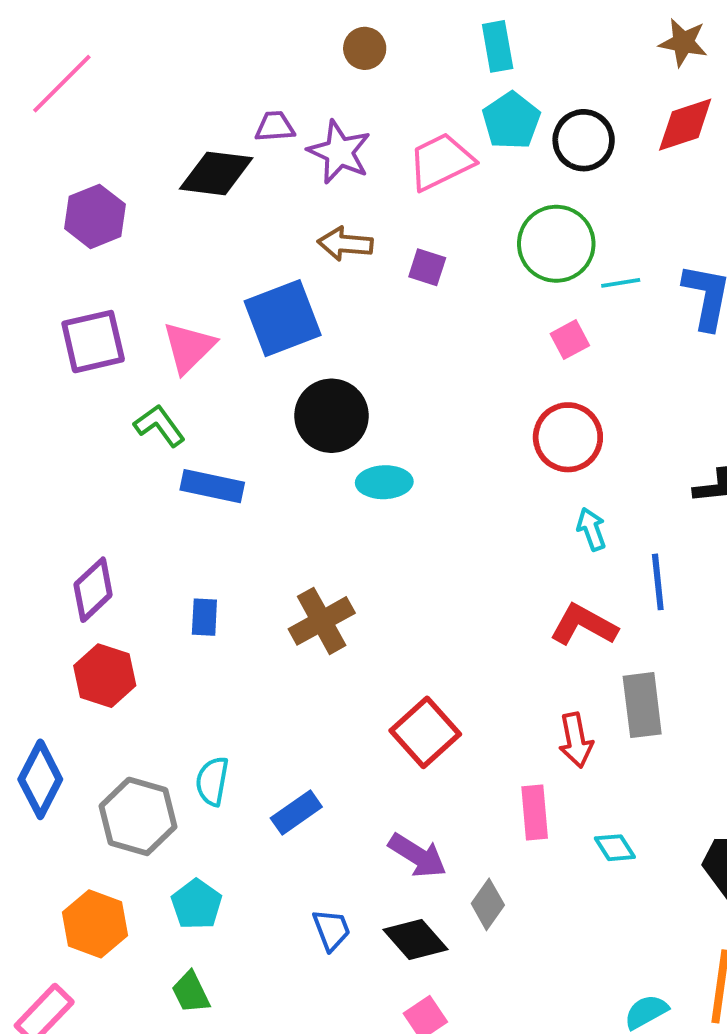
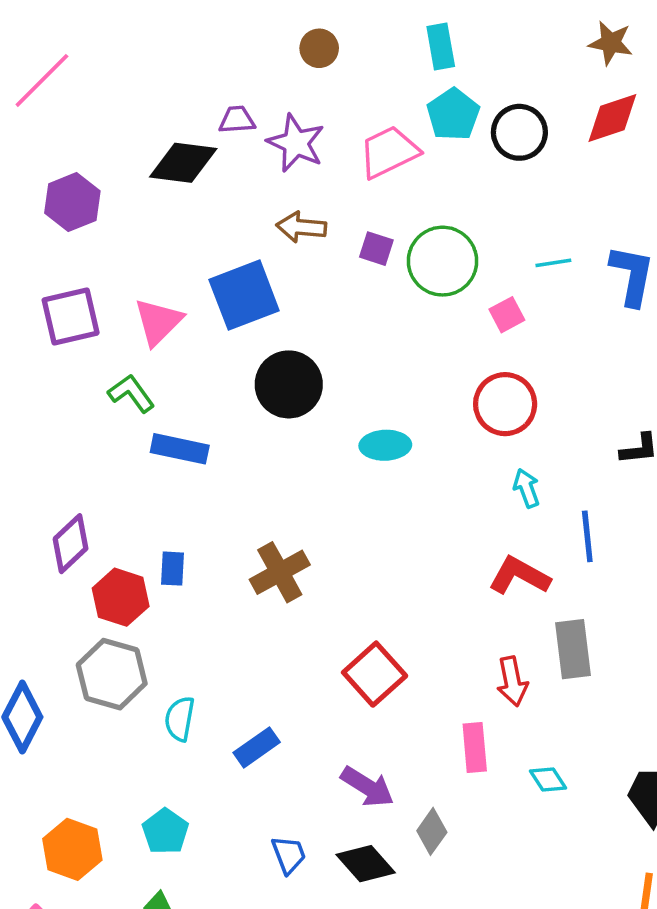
green circle: (556, 244) -> (443, 261), moved
cyan ellipse: (384, 482) -> (385, 445), moved
red hexagon: (105, 676) -> (121, 597), moved
gray hexagon: (138, 816) -> (112, 674), moved

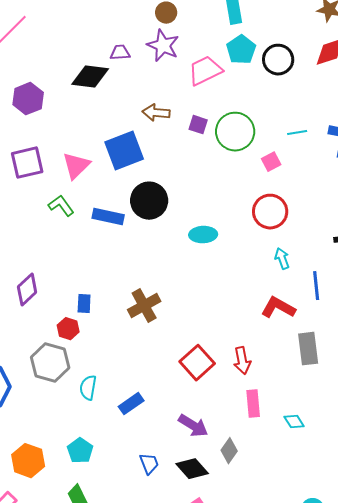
purple star: (296, 143) -> (163, 46), moved
blue rectangle: (180, 449) -> (108, 217), moved
red hexagon: (121, 597) -> (68, 329), moved, size x0.7
red arrow: (512, 681) -> (242, 361), moved

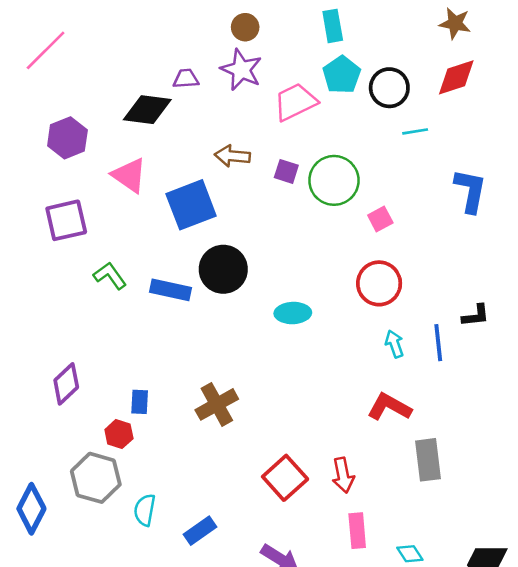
cyan line: (297, 133) -> (415, 131), moved
pink triangle: (76, 166) -> (129, 175), moved, turned -40
blue line: (316, 286) -> (438, 343), moved

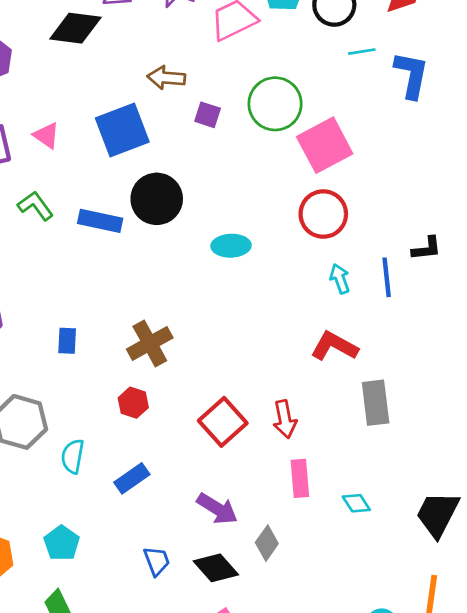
purple square: (286, 171) -> (208, 115), moved
pink triangle: (129, 175) -> (47, 136), moved, size x0.7
blue L-shape: (470, 191) -> (411, 75), moved
pink square: (380, 219) -> (325, 145), size x2.0
red hexagon: (119, 434) -> (133, 403), moved

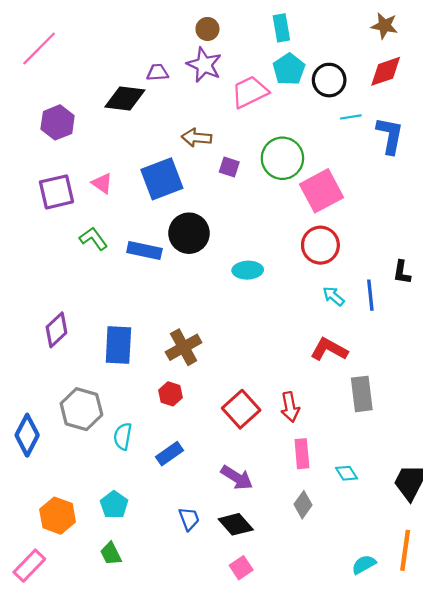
black L-shape: (427, 248) -> (402, 272), turned 105
cyan arrow: (340, 279) -> (333, 296), turned -30
blue rectangle: (67, 341) -> (118, 345), size x1.8
gray diamond: (267, 543) -> (303, 505), moved

